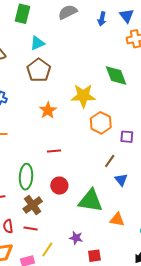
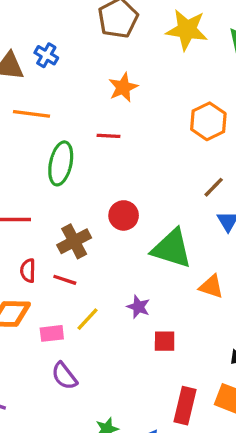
yellow star: (83, 96) -> (187, 30), moved
red line: (54, 151) -> (109, 136), moved
green ellipse: (26, 177) -> (61, 163), moved

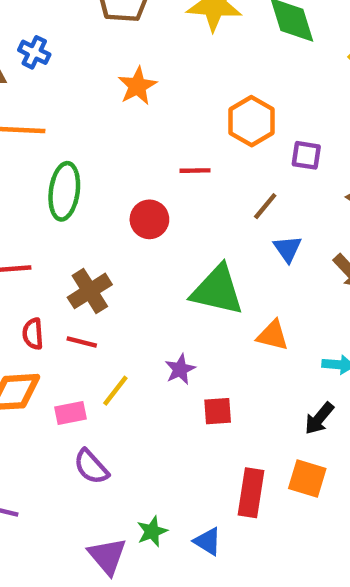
red line: (109, 136) -> (195, 171), moved
red circle: (124, 215) -> (149, 219), moved
purple star: (138, 307) -> (180, 369), turned 30

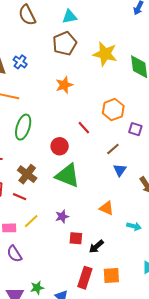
red line: (195, 171) -> (84, 128), turned 40
green triangle: (217, 290) -> (68, 175), moved
brown cross: (90, 291) -> (27, 174), turned -30
black arrow: (319, 418) -> (96, 247), moved
orange square: (307, 479) -> (111, 276), turned -30

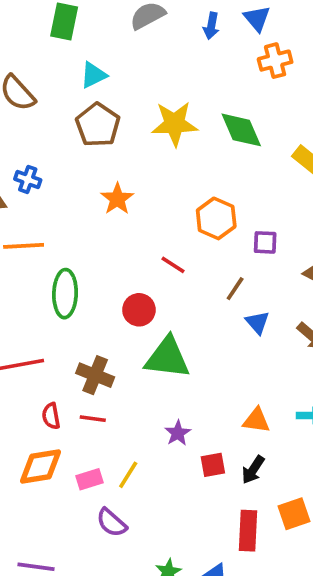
orange triangle: (107, 208) -> (256, 420), moved
yellow line: (31, 221) -> (128, 475), moved

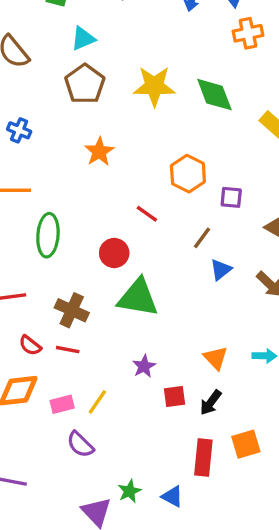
blue triangle: (257, 323) -> (221, 270), turned 30
red semicircle: (51, 416) -> (30, 345), turned -45
orange triangle: (256, 420) -> (216, 358), turned 36

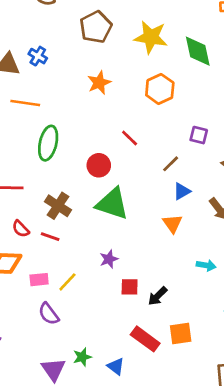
orange hexagon: (188, 174) -> (160, 89), moved
orange triangle: (216, 358) -> (172, 224), moved
red rectangle: (203, 457) -> (145, 339), turned -68

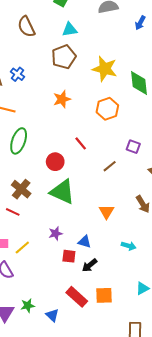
blue triangle: (182, 191) -> (85, 242), moved, turned 40

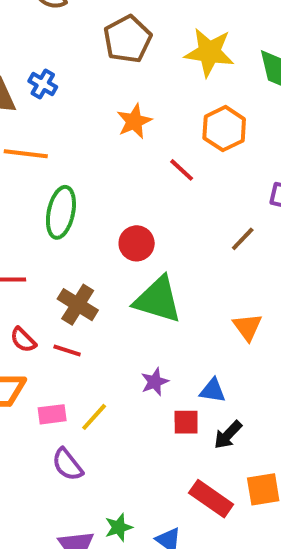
red line: (81, 143) -> (182, 170), moved

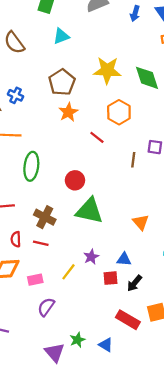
brown pentagon: (127, 39) -> (62, 82), moved
brown line: (243, 239) -> (133, 160), moved, turned -32
red semicircle: (23, 340) -> (16, 239), turned 48
yellow line: (94, 417) -> (69, 272), moved
purple semicircle: (67, 465) -> (46, 307), turned 78

